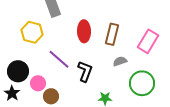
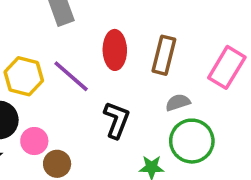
yellow hexagon: (32, 32) -> (24, 76), moved
purple line: (59, 59) -> (71, 76), moved
green circle: (142, 83) -> (192, 141), moved

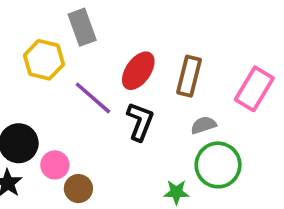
red ellipse: (115, 50) -> (138, 71), turned 36
yellow hexagon: (24, 76) -> (44, 60), moved
black L-shape: (117, 120) -> (140, 121), moved

